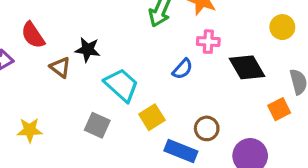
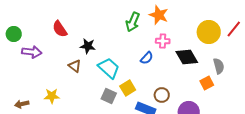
yellow circle: (282, 27) -> (209, 32), size x1.5
red semicircle: (33, 35) -> (60, 29), moved
brown triangle: (60, 67) -> (75, 66), moved
gray square: (97, 125) -> (109, 96), moved

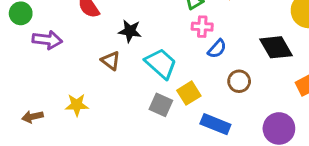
pink cross: (163, 41) -> (202, 27), moved
brown circle: (162, 95) -> (239, 81), moved

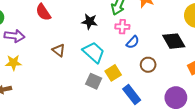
black star: (130, 31) -> (90, 22), moved
yellow star: (77, 105) -> (13, 63), moved
blue rectangle: (215, 124) -> (132, 95), turned 30

